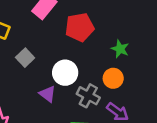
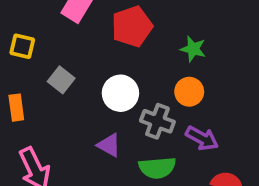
purple triangle: (48, 94) -> (109, 145), moved

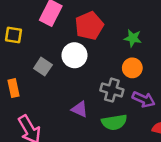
yellow square: (22, 46) -> (14, 35), moved
white circle: (120, 93) -> (74, 55), moved

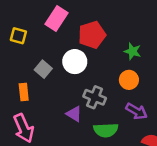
orange rectangle: (13, 88) -> (24, 92), moved
gray cross: (112, 90) -> (95, 97), moved

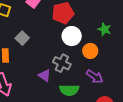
green star: (133, 51) -> (104, 29), moved
white circle: (75, 62) -> (72, 36), moved

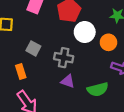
gray cross: (62, 63) -> (64, 58), moved

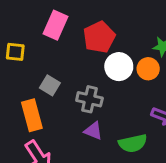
orange circle: (108, 42) -> (148, 69), moved
orange rectangle: (21, 72) -> (32, 115), size x1.5

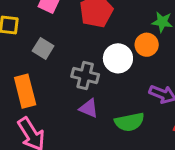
white circle: (119, 67) -> (118, 58), moved
gray square: (50, 85) -> (43, 48), moved

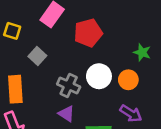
orange circle: (147, 45) -> (128, 80), moved

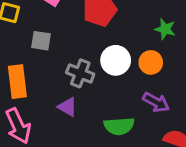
gray square: (37, 56) -> (41, 41), turned -30
purple triangle: (66, 114) -> (67, 107), moved

